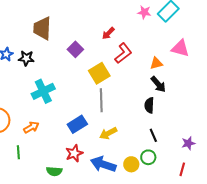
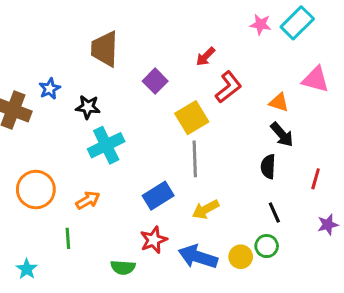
black star: (26, 58) -> (88, 107), moved
orange triangle: (156, 63) -> (279, 102), turned 32
red line: (182, 169) -> (316, 179), moved

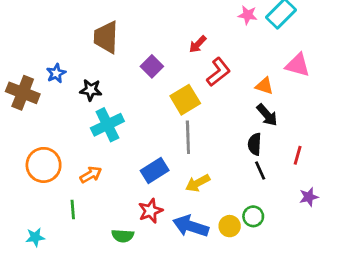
black line: (274, 212) -> (260, 171), moved
cyan star: (27, 269) -> (35, 237), turned 30

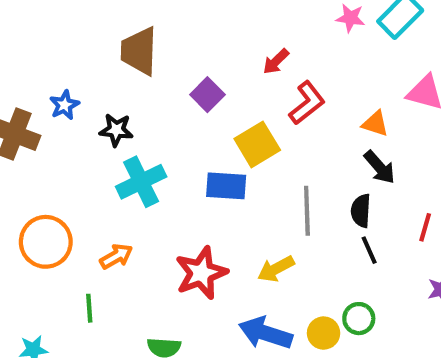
gray line: (188, 137) -> (307, 211), moved
blue rectangle: (155, 171) -> (226, 186), moved, turned 36
red star: (150, 211) -> (201, 273), moved, size x1.4

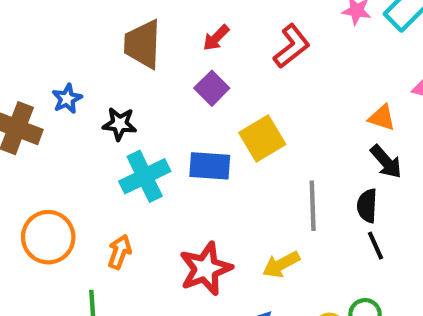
red arrow: (276, 61) -> (216, 38), moved
red L-shape: (307, 103) -> (292, 46), moved
blue rectangle: (226, 186) -> (210, 166), moved
orange arrow: (116, 256) -> (120, 252), turned -40

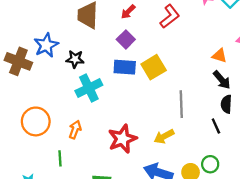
blue star: (67, 99) -> (46, 45), size x1.5
blue rectangle: (210, 166) -> (125, 67), moved
black semicircle: (367, 206) -> (226, 104), moved

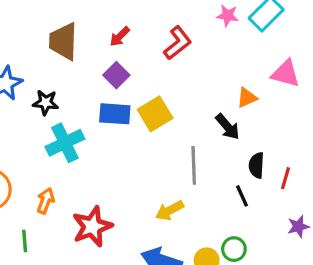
orange triangle: (219, 56) -> (247, 98), turned -42
black arrow: (222, 80) -> (228, 127), moved
red star: (122, 139) -> (92, 227), moved

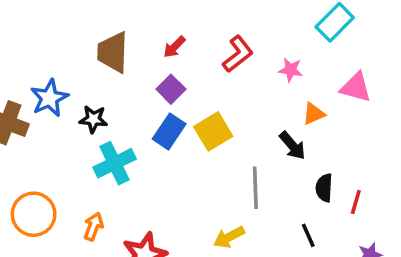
pink star: (228, 16) -> (291, 70), moved
blue rectangle: (115, 114) -> (169, 131), turned -60
black line: (242, 196) -> (308, 235), moved

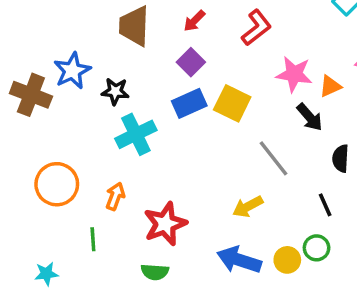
pink star: (291, 70) -> (294, 74), moved, size x1.5
blue rectangle: (169, 131) -> (189, 103), turned 32
yellow square: (213, 131) -> (232, 103), turned -33
gray line: (255, 188) -> (274, 158), turned -36

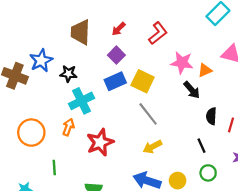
gray line: (274, 158) -> (148, 114), moved
orange arrow: (115, 196) -> (68, 127), moved
red star: (165, 224) -> (100, 142), moved
green circle: (317, 248) -> (208, 173), moved

